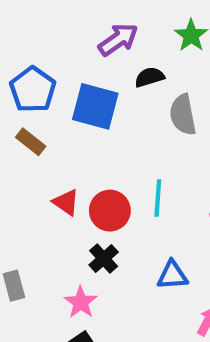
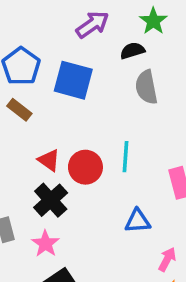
black semicircle: (149, 77) -> (132, 51), moved
black cross: (104, 259) -> (51, 200), moved, size x1.4
pink star: (81, 302) -> (45, 244), moved

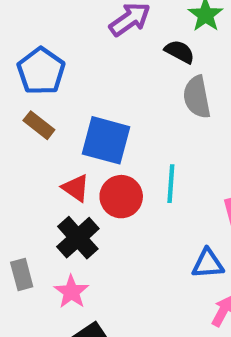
black semicircle: (132, 51) -> (180, 52), turned 45
blue square: (73, 80) -> (106, 140), moved
blue triangle: (138, 221) -> (208, 264), moved

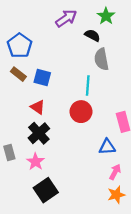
blue square: (106, 140) -> (42, 77), moved, size x0.7
cyan line: (171, 184) -> (88, 85), moved
red circle: (121, 197) -> (81, 112), moved

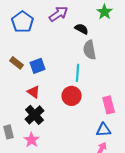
green star: (106, 16) -> (105, 12), moved
blue pentagon: (20, 46) -> (23, 22), moved
blue square: (42, 77) -> (38, 66), turned -35
blue triangle: (107, 147) -> (104, 130), moved

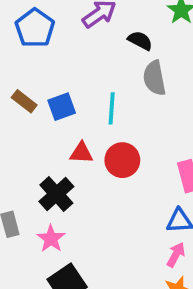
cyan line: (78, 73) -> (112, 108), moved
red triangle: (34, 92) -> (81, 153), moved, turned -32

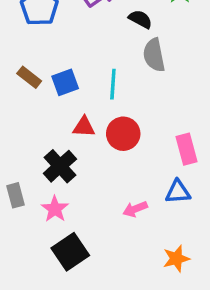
pink arrow: (176, 255) -> (135, 209), moved, turned -140

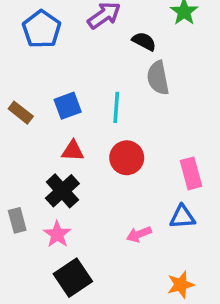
brown rectangle: (29, 77) -> (21, 113), moved
red triangle: (84, 127) -> (73, 151), moved

